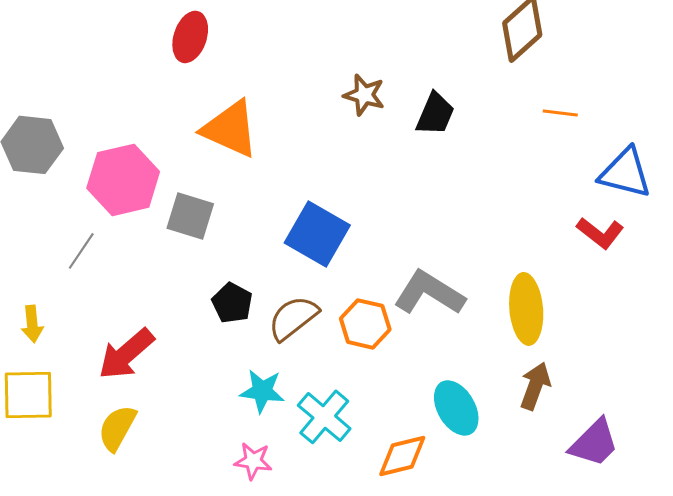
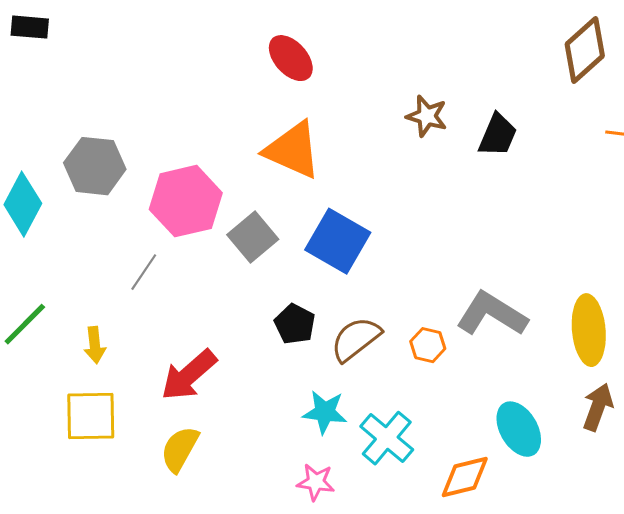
red ellipse: (190, 37) -> (291, 58), moved, turned -60
gray square: (190, 216) -> (253, 237), turned 33
blue square: (317, 234) -> (338, 241), moved
orange hexagon: (365, 324) -> (428, 345), size x0.7

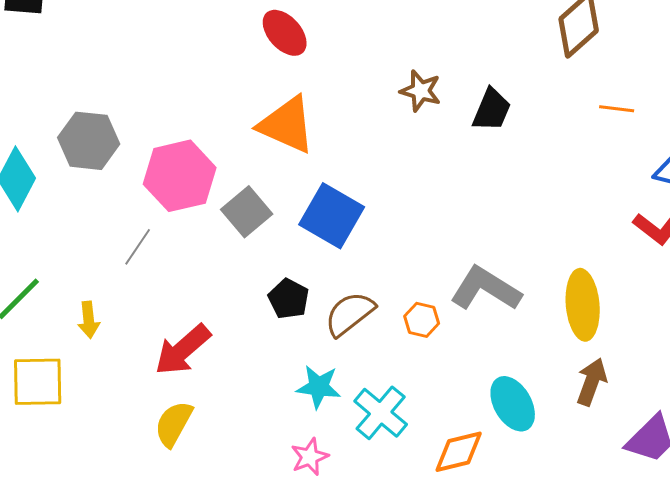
yellow square: (91, 416) -> (38, 382), moved
pink star: (316, 482) -> (310, 457), turned -30

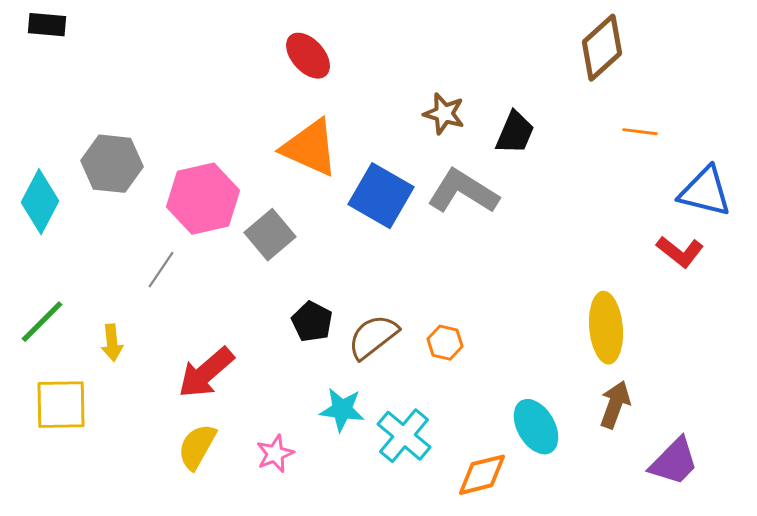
blue square: (332, 216) -> (381, 196), moved
gray L-shape: (486, 289) -> (463, 192), moved
pink star: (310, 457) -> (275, 454), moved

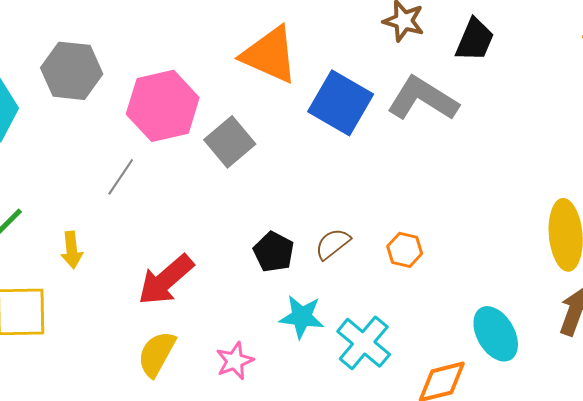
black pentagon: (312, 322) -> (274, 252), moved
brown semicircle: (373, 337) -> (333, 244), size x0.7

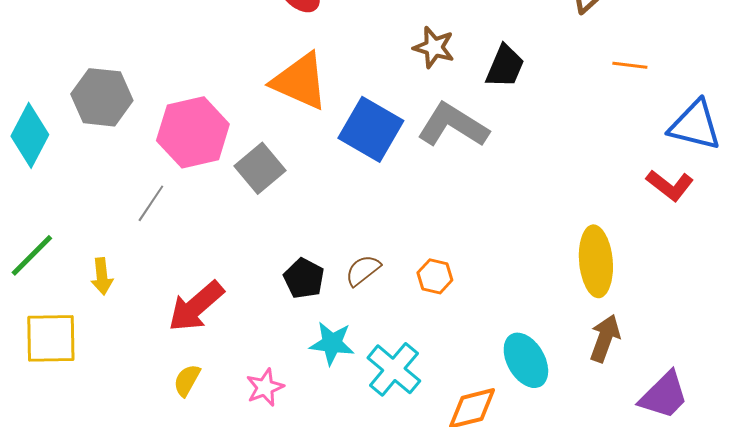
yellow semicircle: (157, 354) -> (187, 380), size x0.7

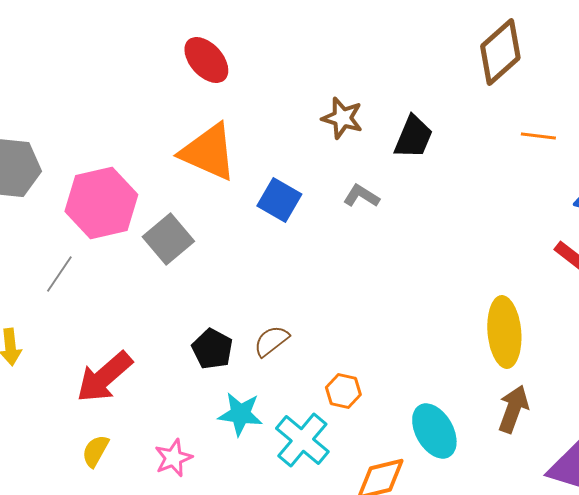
gray L-shape: (453, 125) -> (361, 196), size x0.5
blue square: (371, 129) -> (279, 200), size x0.7
orange hexagon: (435, 276) -> (343, 391), moved

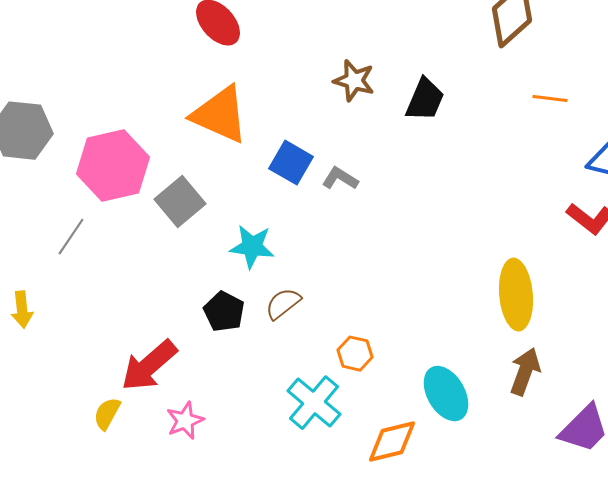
gray L-shape: (361, 196) -> (340, 179), moved
red arrow: (104, 377) -> (149, 366), moved
cyan star: (240, 414) -> (252, 247), moved

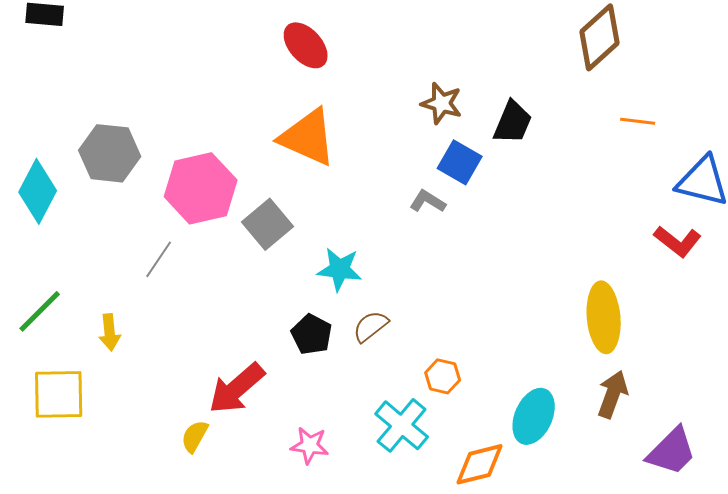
blue square: (291, 163) -> (460, 162), moved
cyan ellipse: (446, 394) -> (534, 416), turned 54
pink star: (185, 421) -> (310, 445), moved, turned 30

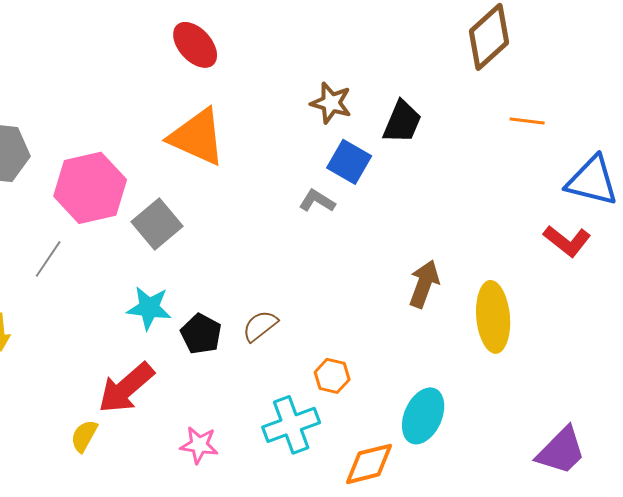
cyan star: (340, 269) -> (149, 308), moved
brown arrow: (613, 394) -> (424, 284), moved
cyan cross: (402, 425) -> (291, 425), turned 30

